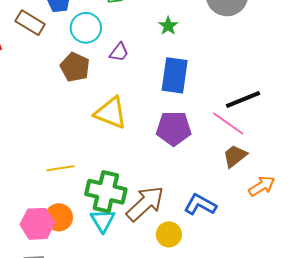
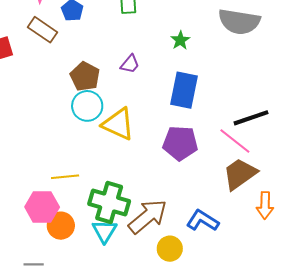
cyan circle: (86, 28) -> (87, 106), moved
brown trapezoid: (235, 156) -> (240, 174), size x1.4
orange arrow: (262, 186) -> (265, 205), turned 120
pink hexagon: (37, 224) -> (42, 207), moved

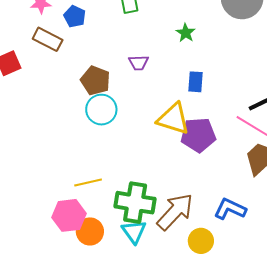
purple trapezoid: (130, 64) -> (139, 63), turned 55
blue rectangle: (184, 90) -> (195, 82), size x0.6
yellow triangle: (118, 124) -> (173, 119), moved

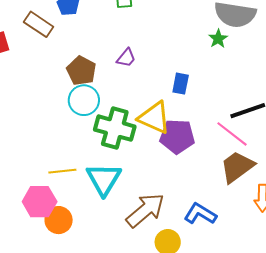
green star: (186, 33) -> (218, 39), moved
purple trapezoid: (139, 63) -> (126, 58), turned -55
green cross: (135, 203) -> (115, 128), moved
cyan triangle: (134, 232) -> (104, 179), moved, size x1.4

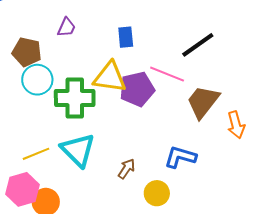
pink line: (232, 134) -> (167, 74), moved
brown arrow: (145, 210) -> (127, 169), size x0.5

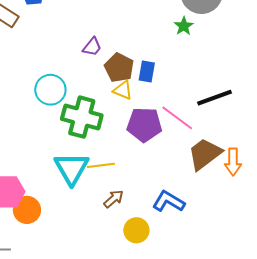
brown pentagon: (27, 52) -> (119, 68), moved
yellow triangle: (110, 77) -> (123, 90), moved, size x0.6
orange arrow: (236, 125) -> (233, 162), moved
yellow line: (36, 154) -> (101, 165), moved

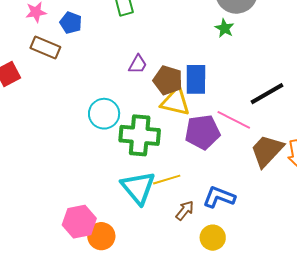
blue rectangle: (147, 72) -> (196, 79), size x1.4
yellow triangle: (123, 90) -> (175, 102), size x1.5
blue L-shape: (169, 201) -> (219, 197), moved

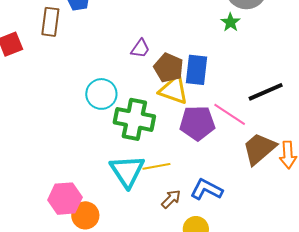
brown rectangle: (45, 48) -> (50, 22), turned 68

